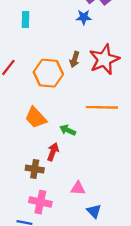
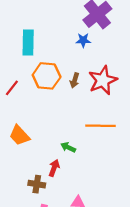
cyan rectangle: (26, 20) -> (28, 42), size x1.6
orange hexagon: (48, 73) -> (47, 76), moved
orange trapezoid: (36, 118) -> (19, 135), moved

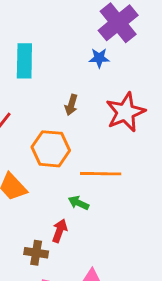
orange hexagon: (47, 76) -> (51, 149), moved
brown arrow: (75, 80) -> (71, 105), moved
orange line: (101, 126) -> (101, 174), moved

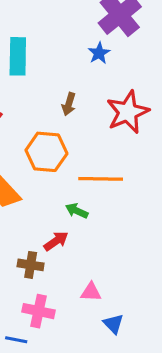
blue star: (99, 58) -> (99, 53), turned -30
red arrow: (60, 231) -> (56, 241), turned 35

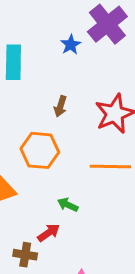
blue star: (99, 53) -> (71, 45), moved
orange line: (101, 179) -> (110, 167), moved

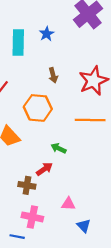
blue star: (71, 45) -> (47, 34), moved
brown arrow: (60, 106) -> (53, 75), turned -32

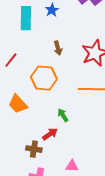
green arrow: (59, 148) -> (63, 115), turned 32

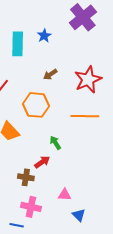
brown arrow: (58, 48) -> (50, 74), turned 72

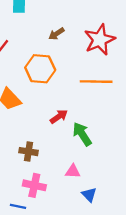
green arrow: (55, 143) -> (82, 134), moved, size x1.5
red arrow: (42, 162) -> (59, 117), moved

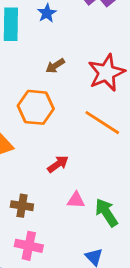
orange line: (96, 82) -> (102, 123), turned 32
green arrow: (82, 134) -> (106, 213), moved
pink triangle: (73, 171) -> (76, 200), moved

